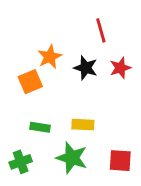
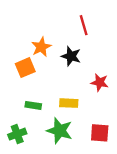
red star: (120, 68) -> (100, 82), moved, turned 30

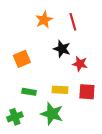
orange star: (41, 47) -> (44, 20), moved
red star: (100, 82) -> (80, 64), moved
red square: (100, 133) -> (87, 92), moved

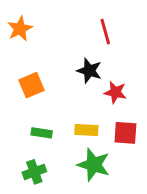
orange star: (44, 20) -> (20, 29), moved
green star: (52, 114) -> (94, 165), moved
green cross: (15, 117) -> (34, 172), moved

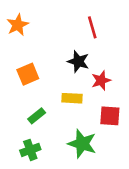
red star: (115, 92) -> (101, 80), turned -30
yellow rectangle: (86, 130) -> (72, 98), moved
green rectangle: (42, 133) -> (37, 116), turned -48

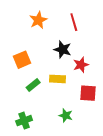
orange star: (18, 25) -> (38, 20), moved
green rectangle: (37, 116) -> (33, 85), moved
green star: (82, 144) -> (66, 115), size x0.6

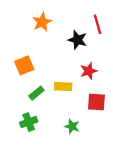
red line: (74, 22) -> (98, 24), moved
black star: (63, 50) -> (78, 40), moved
green cross: (24, 121) -> (29, 122), moved

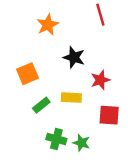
red line: (98, 24) -> (100, 15), moved
black star: (78, 40) -> (74, 57), moved
green cross: (29, 122) -> (56, 139), moved, turned 35

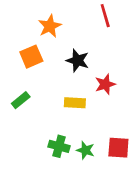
orange square: (28, 74) -> (31, 57), moved
green rectangle: (41, 105) -> (21, 100), moved
red square: (109, 115) -> (118, 148), moved

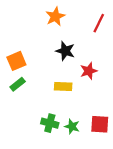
red line: (105, 16) -> (99, 23), moved, turned 42
orange star: (50, 26) -> (55, 16), moved
orange square: (31, 57) -> (16, 61), moved

